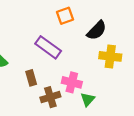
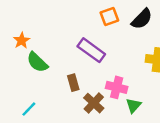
black semicircle: (97, 30) -> (142, 19), moved
brown cross: (50, 97) -> (94, 103), turned -30

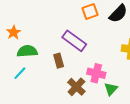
green semicircle: (37, 62) -> (27, 51), turned 132
brown rectangle: (73, 83) -> (59, 61), moved
cyan line: (29, 109) -> (20, 73), moved

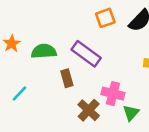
green semicircle: (27, 51) -> (44, 51), moved

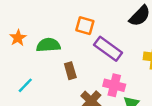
orange square: (105, 18) -> (85, 26), moved, turned 36
purple rectangle: (86, 54) -> (108, 49), moved

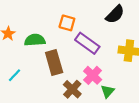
brown rectangle: (70, 71) -> (54, 62), size x1.6
pink cross: (114, 85) -> (93, 75), turned 30

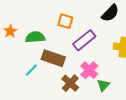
purple rectangle: (87, 43) -> (84, 40), turned -75
brown rectangle: (54, 62) -> (53, 58), turned -55
cyan line: (15, 75) -> (31, 70), moved

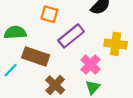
pink cross: (89, 70) -> (90, 64), moved

